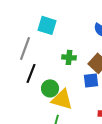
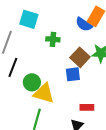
green cross: (69, 57) -> (53, 39), moved

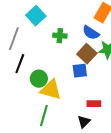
cyan square: (29, 19) -> (36, 16), turned 30
blue semicircle: (84, 24) -> (91, 33), moved

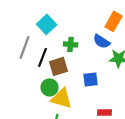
brown square: (87, 54) -> (59, 66), moved, turned 30
black line: (20, 64) -> (43, 57), moved

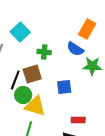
black line: (43, 57) -> (15, 80), moved

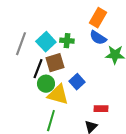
orange rectangle: (87, 29) -> (98, 18), moved
cyan square: (20, 32) -> (46, 42), moved
blue square: (64, 87) -> (77, 82), moved, turned -35

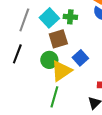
black line: (38, 69) -> (17, 54), moved
yellow triangle: (58, 95) -> (61, 71), turned -50

